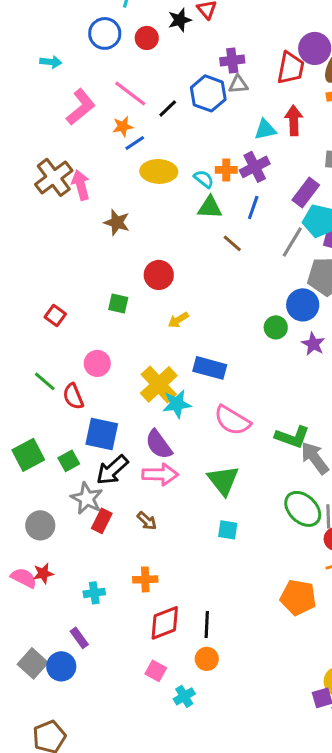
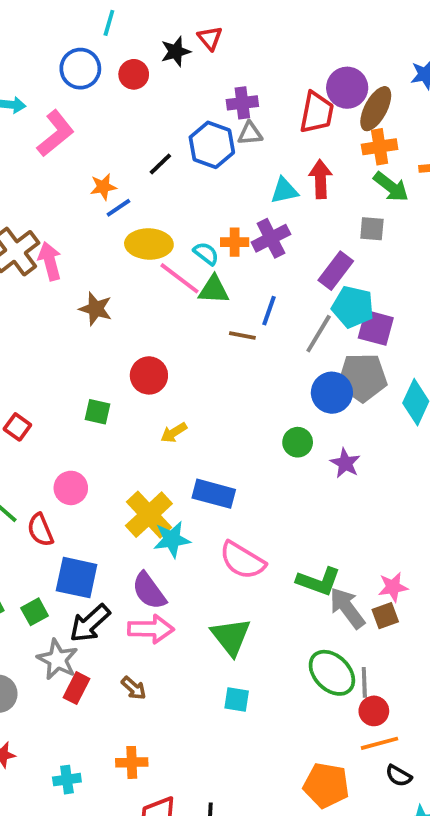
pink line: (130, 93) -> (179, 278), moved
pink L-shape: (81, 107) -> (56, 133), moved
blue line: (253, 207) -> (269, 311), moved
brown line: (232, 243) -> (242, 335), turned -30
blue circle: (303, 305) -> (332, 393), moved

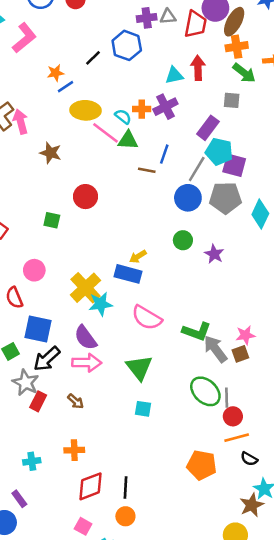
gray triangle: (250, 133) -> (168, 17), moved
blue circle: (332, 393) -> (188, 198), moved
yellow arrow: (174, 433) -> (138, 256), moved

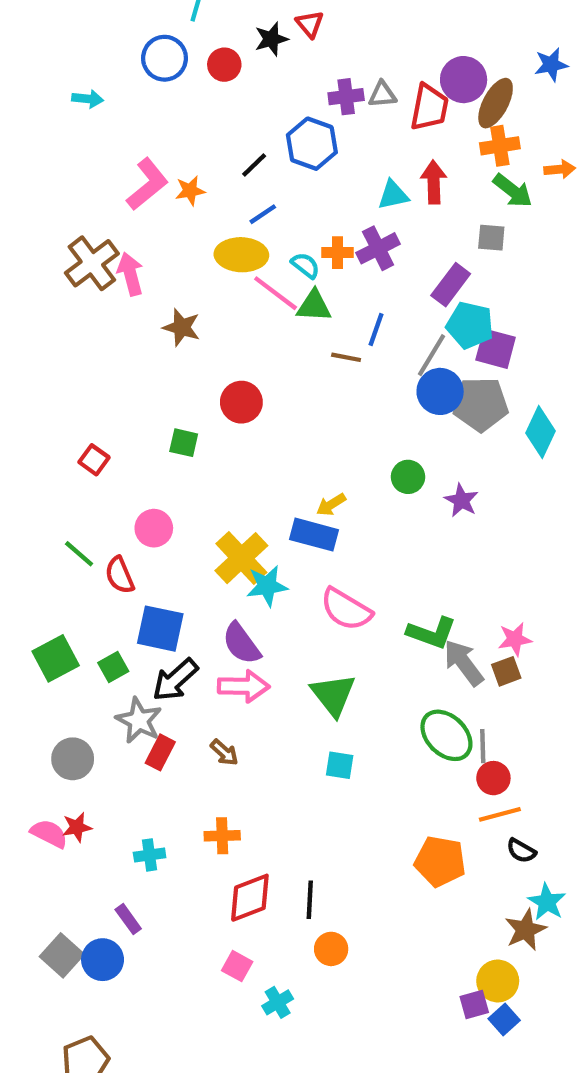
pink L-shape: (24, 38) -> (147, 184), moved
blue line: (66, 87) -> (263, 214), moved
blue circle: (188, 198) -> (440, 391), moved
orange circle: (125, 516) -> (331, 949), moved

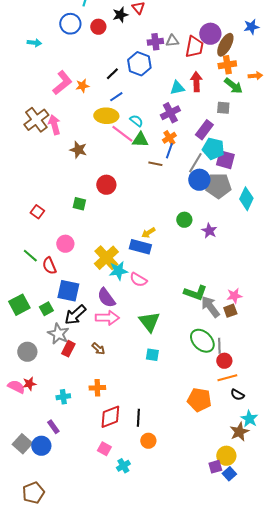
orange cross: (338, 253) -> (169, 138), moved, turned -32
pink semicircle: (346, 609) -> (138, 280), moved, size x0.7

